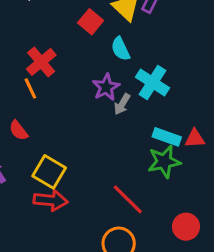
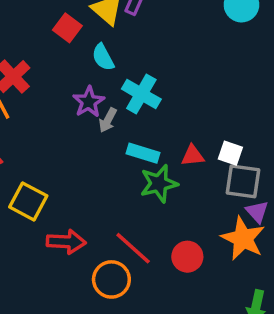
cyan rectangle: (167, 137) -> (143, 153), moved
red line: (128, 199) -> (133, 248), moved
red arrow: (51, 200) -> (66, 242), moved

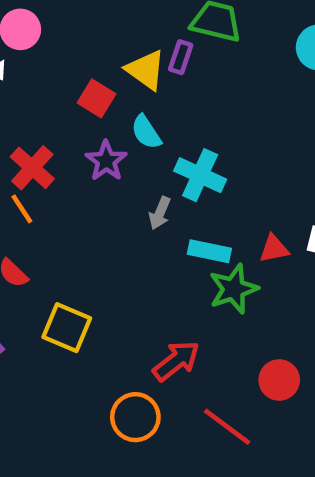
purple star: (89, 102) -> (106, 161), moved
red arrow: (66, 242) -> (176, 361), moved, turned -36
red line: (133, 248) -> (227, 427), moved
orange circle: (111, 279) -> (135, 417), moved

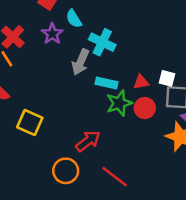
gray arrow: (160, 213) -> (80, 62), size x1.5
red circle: (279, 380) -> (145, 108), moved

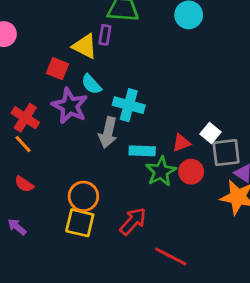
purple star: (52, 34) -> (70, 106), size x1.4
white square: (167, 78) -> (210, 133), turned 35
yellow square: (30, 122) -> (80, 223), moved
orange circle: (66, 171) -> (83, 196), moved

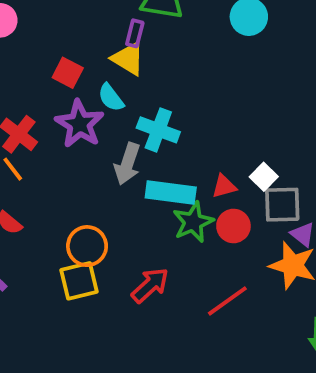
yellow triangle: (85, 46) -> (128, 59), moved
cyan rectangle: (142, 151) -> (171, 192), size x1.4
yellow square: (80, 223) -> (79, 281), turned -32
red line: (171, 257) -> (227, 301), moved, turned -68

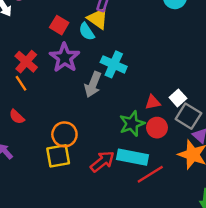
cyan semicircle: (111, 98) -> (87, 32), moved
cyan rectangle: (171, 192) -> (132, 157), moved
gray square: (282, 205) -> (188, 116), turned 30

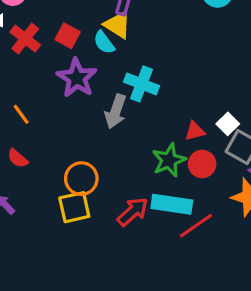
red cross: (26, 62) -> (25, 39), moved

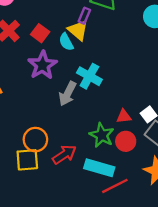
green star: (169, 160) -> (102, 135), turned -30
red arrow: (133, 212) -> (64, 155), moved

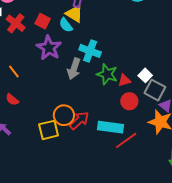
green star: (102, 135) -> (107, 74), moved
orange circle: (35, 140) -> (64, 115), moved

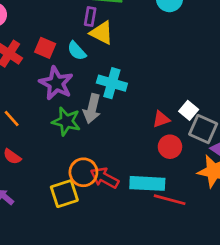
yellow triangle: (74, 14) -> (102, 33), moved
green star: (107, 74) -> (66, 121), moved
red arrow: (79, 121) -> (104, 178), turned -105
red line: (126, 140) -> (170, 200), turned 55

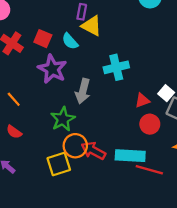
cyan cross: (112, 83) -> (116, 67), moved, turned -30
green star: (66, 121) -> (63, 119), moved, turned 30

